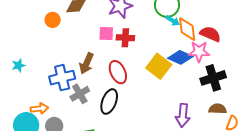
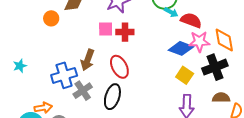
orange diamond: (187, 29) -> (224, 40), moved
red semicircle: (210, 34) -> (191, 20), moved
yellow square: (159, 66) -> (185, 75), moved, size x0.7

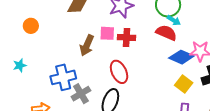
orange circle: (51, 18) -> (31, 26), moved
red semicircle: (191, 20) -> (166, 33), moved
brown arrow: (88, 60) -> (87, 45), moved

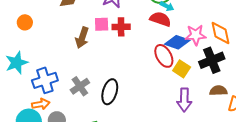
cyan star: (20, 65) -> (17, 63), size x1.6
red ellipse: (119, 72) -> (164, 56), moved
blue cross: (63, 77) -> (45, 80), moved

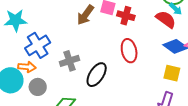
red ellipse: (164, 56) -> (129, 51), moved
yellow square: (182, 69) -> (172, 73), turned -36
blue cross: (45, 80) -> (38, 45), turned -30

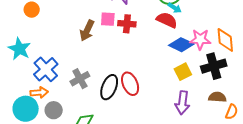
cyan star: (16, 20) -> (19, 49), turned -30
red ellipse: (129, 51) -> (130, 84), moved
yellow square: (172, 73) -> (183, 72), turned -30

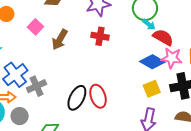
pink square: (108, 19) -> (35, 27), moved, turned 35
red semicircle: (167, 20) -> (163, 37), moved
gray cross: (80, 79) -> (37, 86), moved

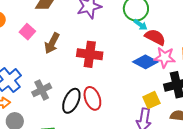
red cross: (100, 36) -> (90, 54), moved, size x1.4
gray cross: (37, 86) -> (42, 90), moved
yellow square: (152, 89) -> (151, 100), moved

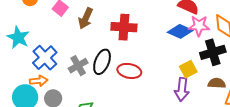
red ellipse: (92, 98) -> (129, 71), turned -55
black ellipse: (71, 101) -> (102, 62), moved

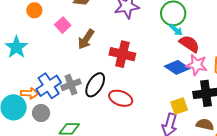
blue cross: (45, 58) -> (49, 86), moved

